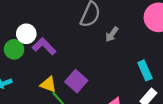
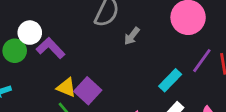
cyan rectangle: (145, 70) -> (170, 80), turned 66
yellow triangle: (48, 84) -> (66, 87), moved

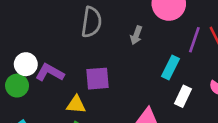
gray arrow: (132, 36) -> (136, 35), moved
purple square: (88, 91) -> (97, 79), moved, turned -30

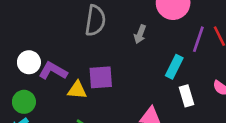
green circle: (17, 86) -> (24, 102), moved
white rectangle: (183, 96) -> (186, 96), turned -42
yellow triangle: (76, 105) -> (77, 90), moved

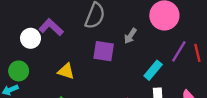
purple L-shape: (53, 71) -> (51, 27), moved
purple square: (101, 77) -> (104, 51), moved

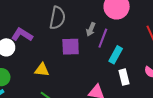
purple line: (179, 51) -> (103, 38), moved

